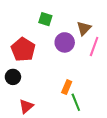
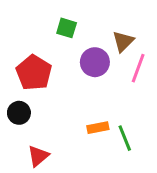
orange rectangle: (67, 87) -> (98, 128), turned 56
green line: (76, 102) -> (125, 138), moved

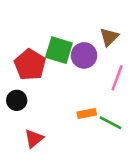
green square: (67, 28) -> (59, 50), moved, size x1.5
pink line: (138, 68) -> (117, 78), moved
green line: (125, 138) -> (110, 123), turned -40

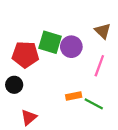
brown triangle: (109, 37) -> (103, 31), moved, turned -30
red pentagon: (30, 65) -> (25, 55), turned -30

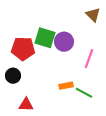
brown triangle: (103, 31) -> (93, 15), moved
red triangle: (29, 117) -> (26, 105), turned 42

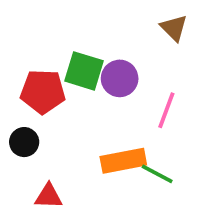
orange rectangle: (66, 86) -> (123, 161), size x1.6

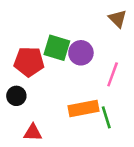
green line: (157, 174) -> (106, 117), turned 45

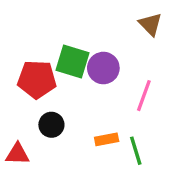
black circle: (16, 96) -> (51, 125), moved
orange rectangle: (83, 109) -> (107, 139), size x0.6
red triangle: (33, 133) -> (17, 154), moved

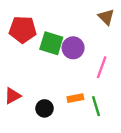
red pentagon: (37, 79) -> (23, 30), moved
black circle: (51, 125) -> (44, 108), moved
red triangle: (17, 154) -> (12, 96), moved, turned -30

